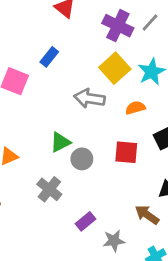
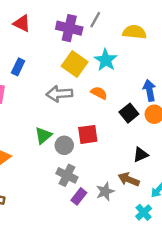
orange semicircle: (135, 108) -> (99, 93), turned 56
red square: (126, 152) -> (88, 134), moved
gray cross: (49, 189) -> (67, 175), moved
gray star: (114, 241) -> (105, 191), moved

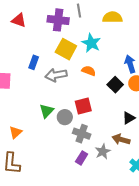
gray line: (95, 20) -> (79, 11), turned -32
blue rectangle: (18, 67) -> (34, 62), moved
gray cross: (67, 175) -> (82, 134), moved

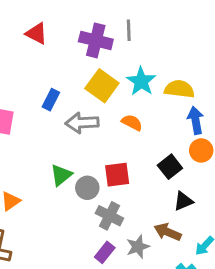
yellow semicircle: (112, 17) -> (179, 89), moved
black square: (115, 85) -> (170, 167), moved

